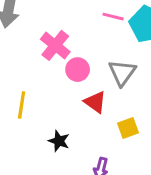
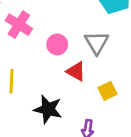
pink cross: (55, 45) -> (19, 25), moved
black star: (59, 141) -> (48, 109), size x1.5

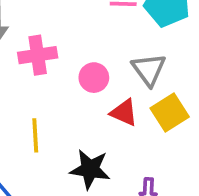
pink cross: (19, 25) -> (38, 55), turned -35
yellow square: (108, 91) -> (170, 113), moved, size x1.4

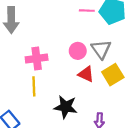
pink cross: (38, 55) -> (37, 58), moved
pink circle: (94, 78) -> (78, 51), moved

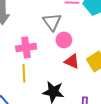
gray triangle: (101, 49) -> (52, 22), moved

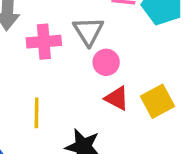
pink cross: (26, 47) -> (44, 42), moved

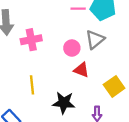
gray triangle: (88, 31) -> (95, 40), moved, turned 30
yellow square: (158, 101) -> (114, 86), moved

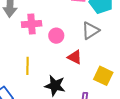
pink circle: (72, 48) -> (56, 36), moved
yellow square: (114, 86) -> (103, 76), turned -36

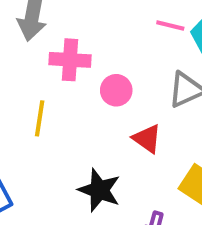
yellow line: (27, 66) -> (40, 118), moved

